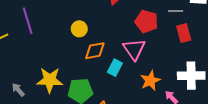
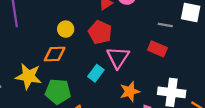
red pentagon: (146, 21) -> (100, 32), moved
red rectangle: (184, 33) -> (157, 49), moved, turned -60
orange diamond: (95, 51) -> (55, 54), moved

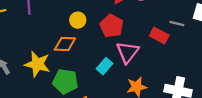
red rectangle: (157, 49) -> (159, 36), moved

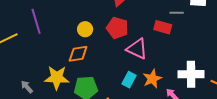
pink triangle: (127, 52) -> (137, 49), turned -30
cyan rectangle: (104, 66) -> (129, 80), moved

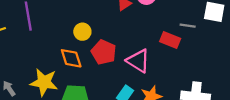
red pentagon: (117, 28) -> (104, 52), moved
orange diamond: (78, 54) -> (71, 58), turned 75

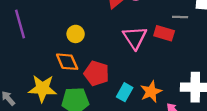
red pentagon: (104, 52) -> (96, 73), moved
pink triangle: (138, 61) -> (135, 38), moved, turned 30

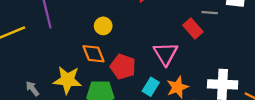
red rectangle: (164, 33) -> (193, 28), turned 30
pink triangle: (135, 38) -> (166, 54), moved

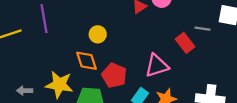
pink triangle: (166, 54) -> (157, 66), turned 40
gray arrow: (32, 89) -> (25, 91), turned -56

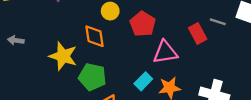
red pentagon: (114, 75) -> (143, 24), moved
gray arrow: (25, 91) -> (16, 40), moved

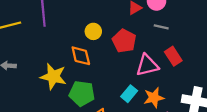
gray line: (218, 22) -> (161, 27), moved
red rectangle: (198, 34) -> (173, 56), moved

